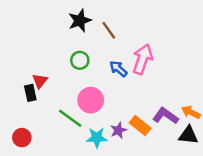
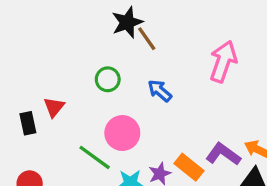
black star: (80, 21) -> (127, 22), moved
pink arrow: (143, 59) -> (223, 61), moved
black rectangle: (30, 93) -> (28, 123), moved

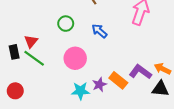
green line: (95, 157) -> (34, 58), moved

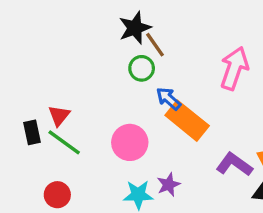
green circle: (66, 24) -> (142, 68), moved
orange rectangle: (118, 80) -> (187, 121), moved, size x1.4
red circle: (15, 91) -> (57, 195), moved

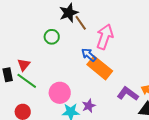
green circle: (142, 68) -> (52, 37), moved
pink arrow: (234, 68) -> (105, 37), moved
pink circle: (130, 142) -> (60, 93), moved

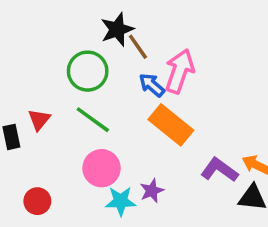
green circle: (52, 37) -> (88, 71), size x1.5
blue arrow: (89, 55) -> (152, 85), moved
green line: (27, 81) -> (93, 120), moved

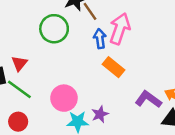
blue arrow: (152, 85) -> (100, 39), turned 42
green line: (93, 120) -> (19, 89), moved
orange rectangle: (171, 125) -> (114, 67), size x0.7

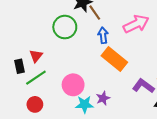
pink arrow: (120, 29) -> (136, 24), moved, turned 45
orange rectangle: (114, 67) -> (114, 59), size x1.4
green line: (19, 89) -> (36, 78), turned -70

